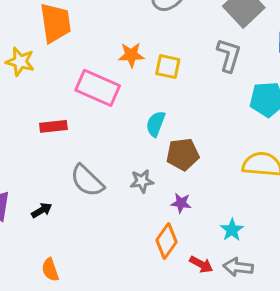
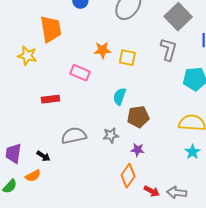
pink rectangle: (98, 88) -> (80, 73), size x0.7
gray semicircle: (87, 181) -> (74, 136), turned 125
black arrow: (42, 210) -> (43, 156), turned 64
cyan star: (232, 230) -> (192, 152), moved
orange semicircle: (50, 270) -> (33, 176), moved, turned -98

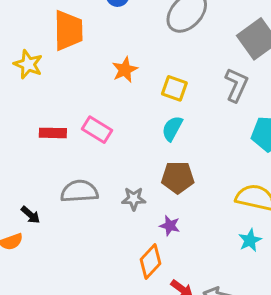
orange star: (102, 50) -> (125, 70), moved, turned -30
pink rectangle: (80, 73) -> (97, 130), moved
cyan semicircle: (120, 96) -> (172, 128), moved

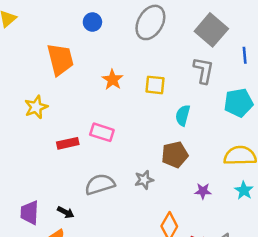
yellow star: (28, 64) -> (36, 107), moved, turned -30
cyan semicircle: (172, 128) -> (183, 115), moved
purple star: (170, 226) -> (203, 191), moved

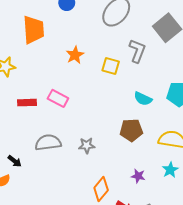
gray L-shape: (203, 70) -> (137, 51), moved
cyan semicircle: (183, 115) -> (143, 99), moved, turned -90
brown pentagon: (175, 155) -> (131, 130), moved
purple star: (203, 191) -> (138, 176), moved

